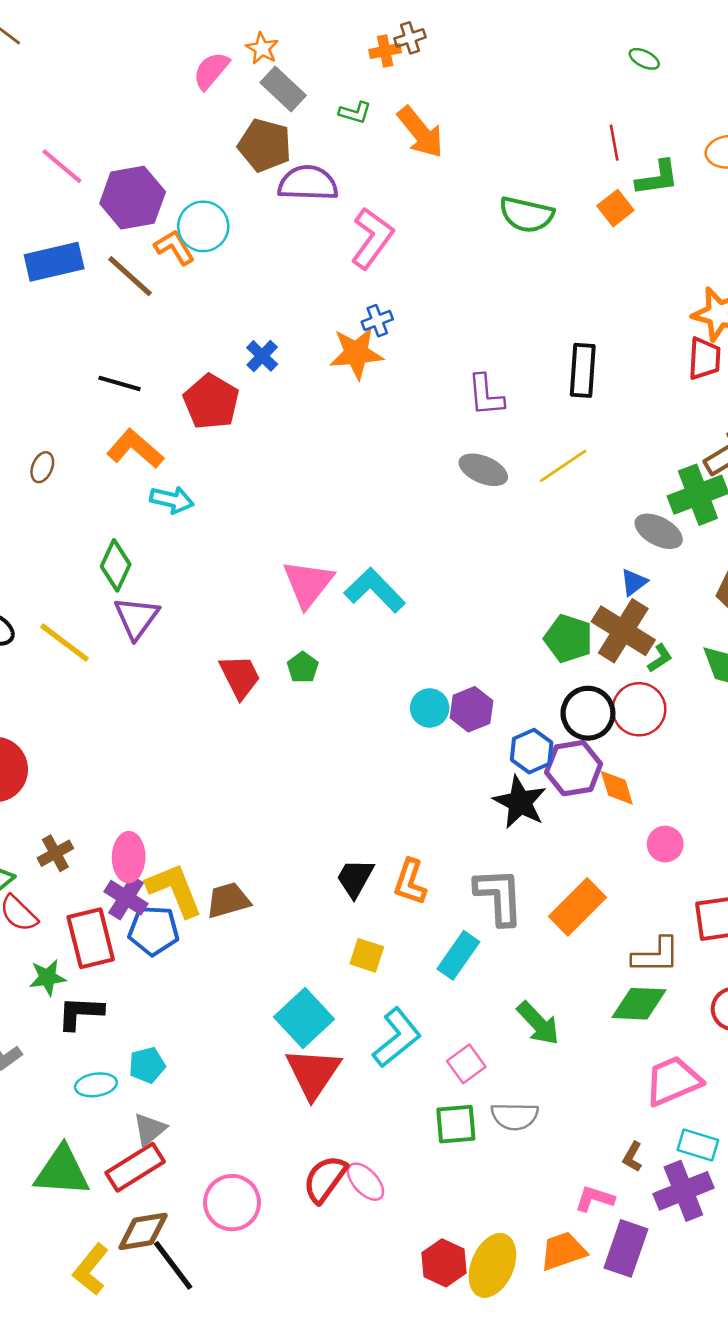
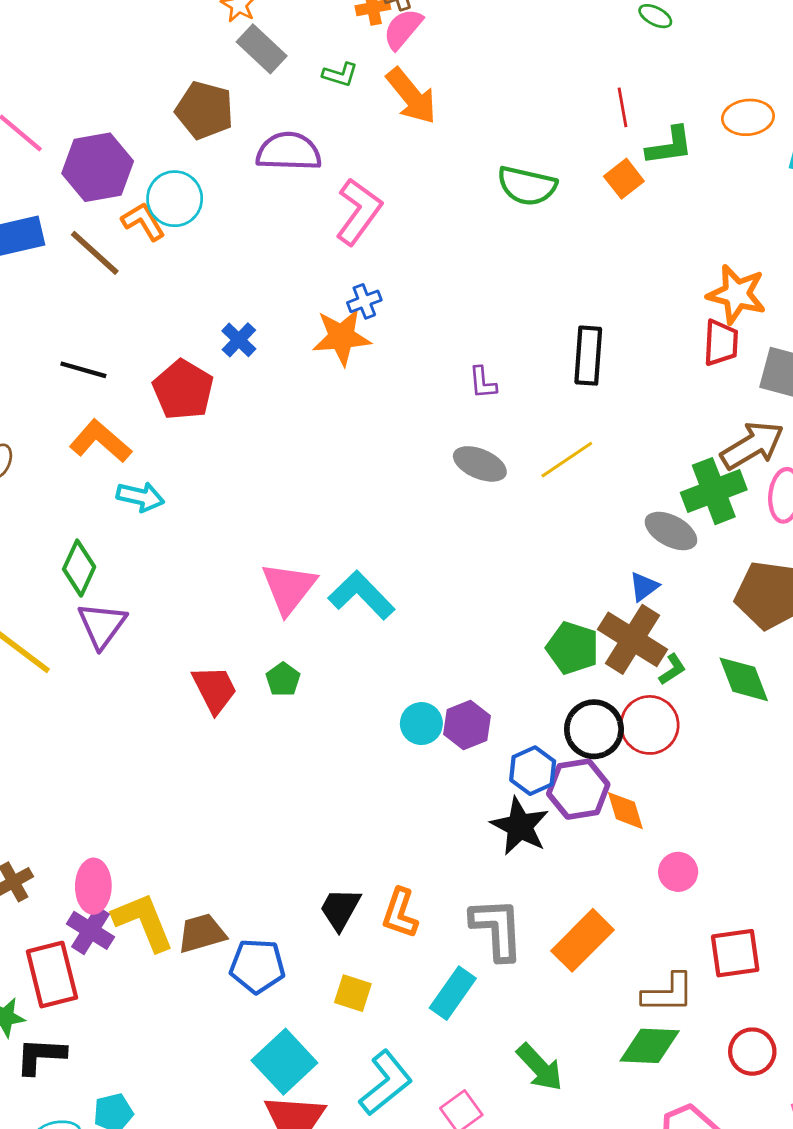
pink semicircle: (211, 71) -> (403, 29), moved
brown pentagon: (265, 145) -> (205, 110), moved
purple L-shape: (486, 395) -> (483, 383), size x0.7
blue pentagon: (154, 930) -> (257, 966), moved

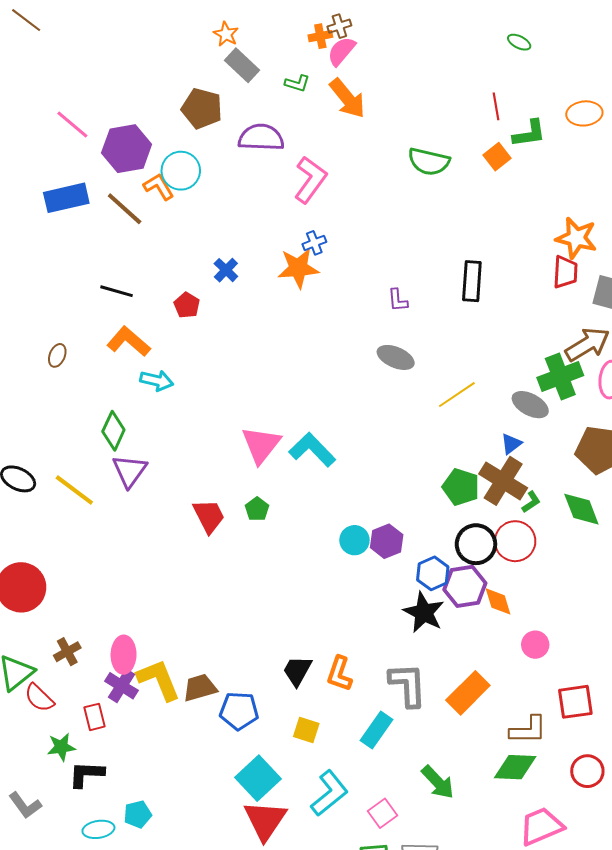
red pentagon: (183, 390) -> (187, 305), size x0.6
yellow line: (567, 460) -> (457, 395), moved
red rectangle: (52, 975) -> (94, 717), size x0.6

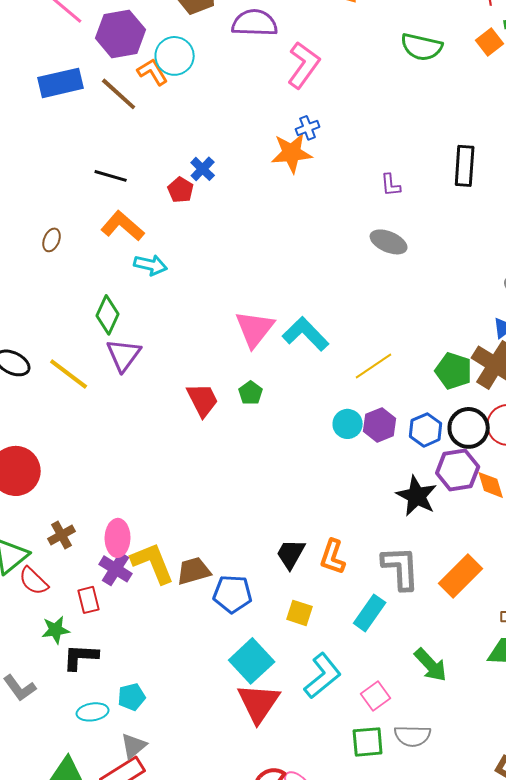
blue cross: (226, 270) -> (203, 169), moved
yellow line: (457, 395) -> (374, 366), moved
blue hexagon: (433, 573) -> (426, 430), moved

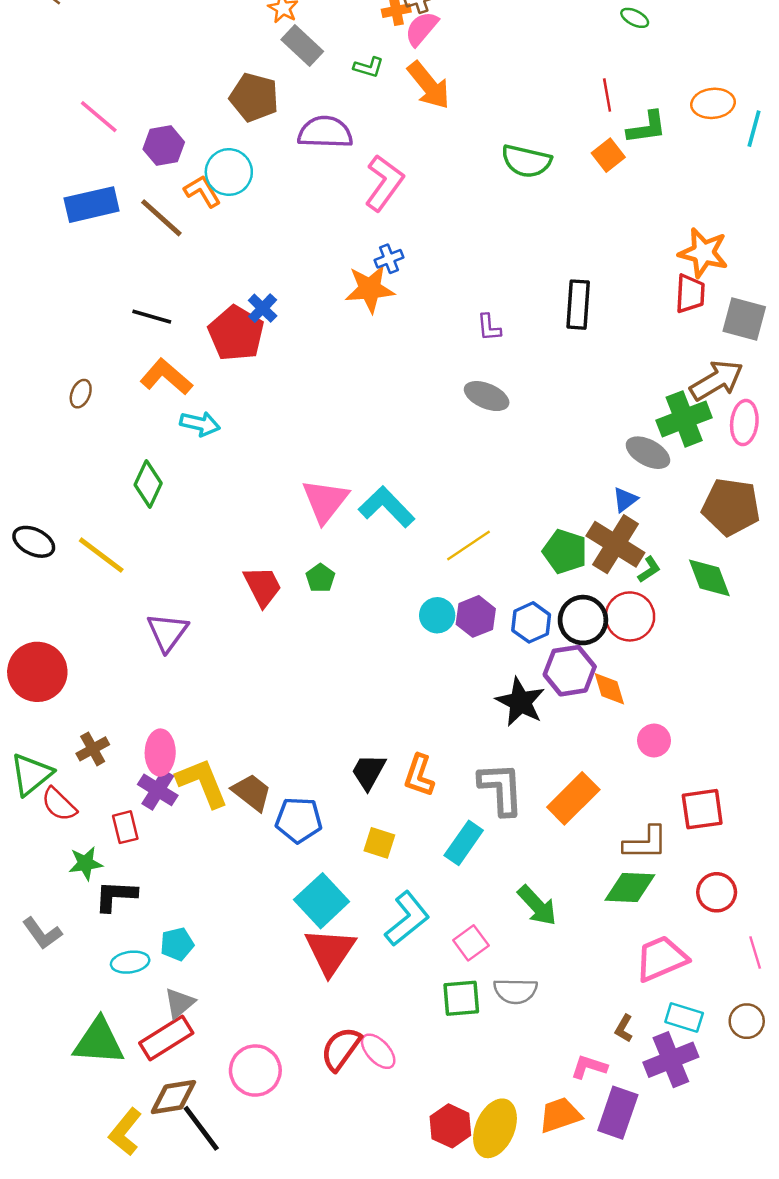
purple hexagon: (121, 34) -> (164, 146), size x0.7
red pentagon: (181, 190) -> (236, 333), size x1.8
purple triangle: (124, 355) -> (167, 632), moved
brown trapezoid: (194, 571) -> (252, 792), turned 54

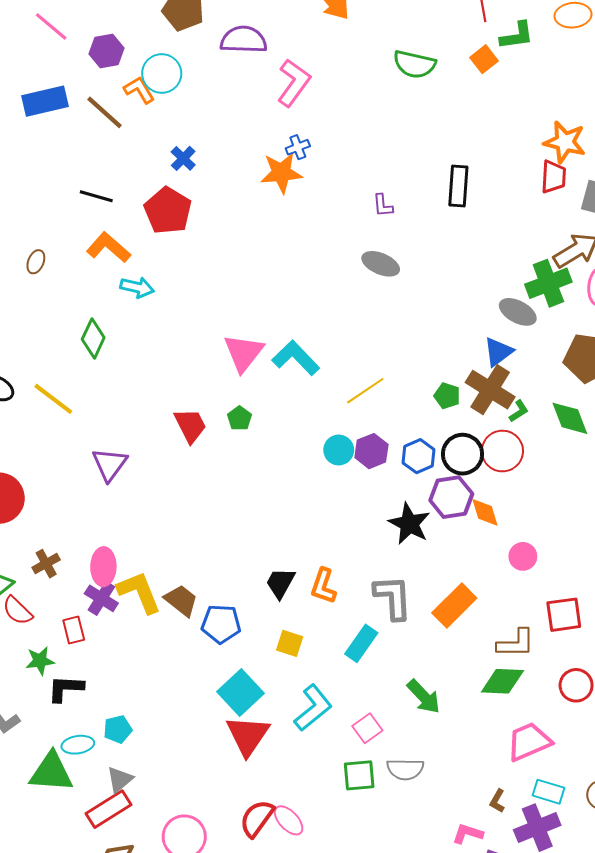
blue cross: (263, 308) -> (183, 158), moved
blue triangle: (625, 500) -> (498, 352), size x1.4
green pentagon: (565, 551) -> (447, 396), size x0.7
green triangle: (99, 1042) -> (51, 772), moved

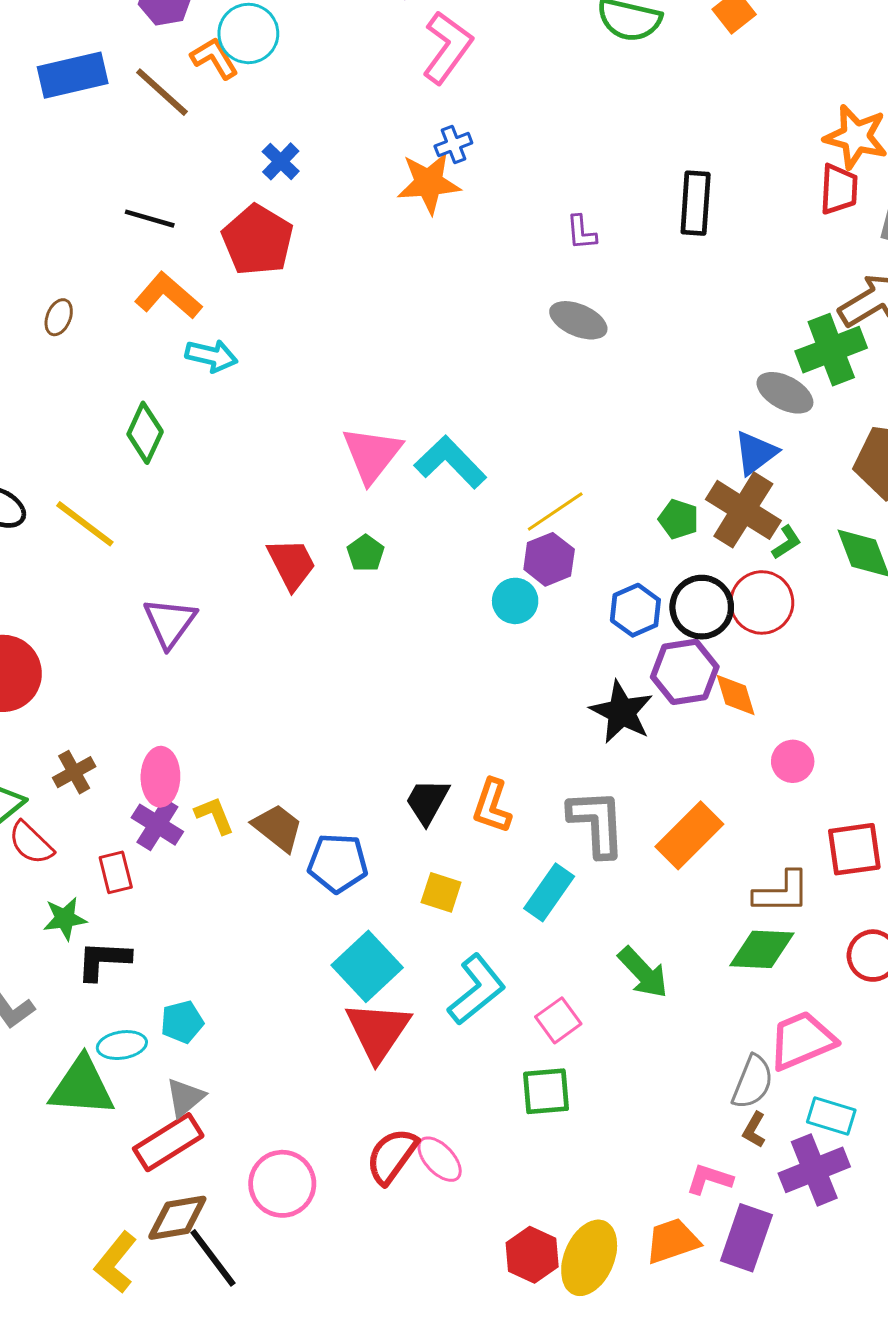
purple hexagon: (371, 451) -> (549, 559), moved
yellow L-shape: (139, 592) -> (214, 815), size x0.6
gray semicircle: (405, 769) -> (753, 1082), moved, turned -69

